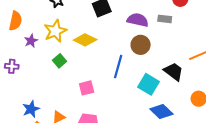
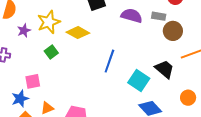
brown circle: (141, 45) -> (173, 31), moved
pink square: (87, 88) -> (33, 81), moved

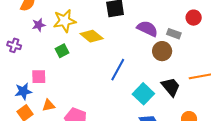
brown circle: (173, 31) -> (162, 51), moved

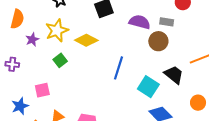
blue star: (23, 91) -> (20, 106), moved

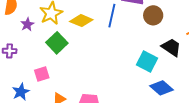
green square: (60, 60) -> (57, 43), size x1.5
blue line: (118, 68) -> (112, 16), moved

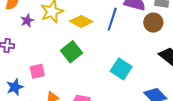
green square: (57, 43) -> (71, 52), moved
cyan square: (147, 62) -> (121, 69), moved

